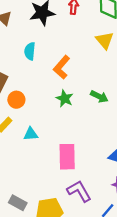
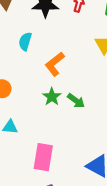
green arrow: (99, 97) -> (76, 101), moved

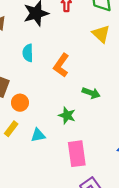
green star: (52, 97) -> (67, 115), moved

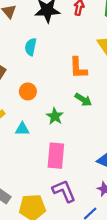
orange L-shape: (61, 65) -> (78, 68), moved, turned -50
orange circle: (20, 103) -> (28, 91), moved

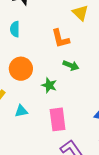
orange circle: (28, 91) -> (21, 69), size x1.5
cyan triangle: (22, 129) -> (21, 111), moved

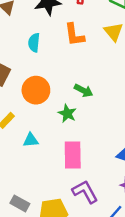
orange L-shape: (60, 38) -> (74, 35), moved
green arrow: (71, 65) -> (84, 91), moved

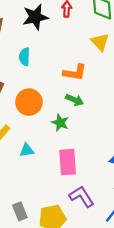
orange L-shape: (74, 35) -> (75, 72), moved, turned -70
gray rectangle: (20, 203) -> (20, 211), turned 42

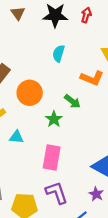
cyan semicircle: (24, 57) -> (59, 53), moved
orange L-shape: (75, 72) -> (92, 78), moved

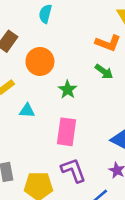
cyan semicircle: (59, 53) -> (45, 14), moved
green arrow: (72, 101) -> (104, 72), moved

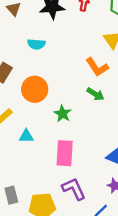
cyan semicircle: (45, 14) -> (36, 44), turned -96
orange L-shape: (108, 43) -> (97, 67), turned 40

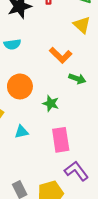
orange L-shape: (97, 67) -> (61, 55), moved

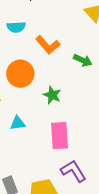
orange L-shape: (61, 55) -> (48, 45), moved
green arrow: (77, 79) -> (83, 60), moved

